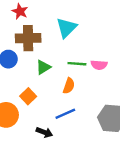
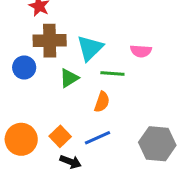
cyan triangle: (66, 28) -> (90, 48), moved
pink semicircle: (99, 65) -> (141, 51), moved
orange square: (28, 96) -> (60, 136), moved

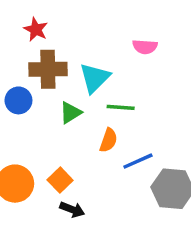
pink semicircle: (141, 51) -> (145, 47), moved
blue line: (97, 138) -> (138, 161), moved

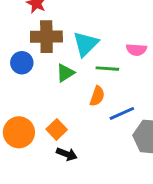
pink semicircle: (145, 47) -> (136, 50), moved

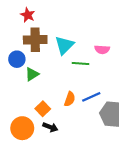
green triangle: (65, 73) -> (32, 74), moved
orange semicircle: (97, 96) -> (70, 99), moved
orange circle: (19, 132) -> (22, 128), moved

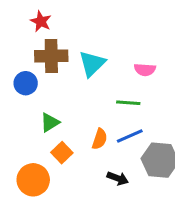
green line: (81, 63) -> (128, 103), moved
green triangle: (32, 74) -> (50, 122), moved
black arrow: (50, 127) -> (118, 178), moved

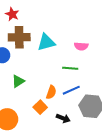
cyan triangle: (92, 64) -> (46, 42), turned 30
orange square: (62, 153) -> (40, 107), moved

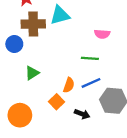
cyan triangle: (46, 42) -> (60, 15), moved

